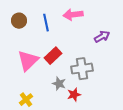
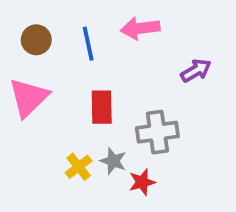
red rectangle: (53, 56) -> (102, 107), turned -48
pink triangle: (28, 61) -> (29, 97), moved
yellow cross: (26, 100) -> (79, 167), moved

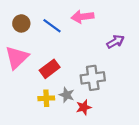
blue line: (88, 44) -> (52, 26), turned -42
red rectangle: (102, 107) -> (50, 69), moved, turned 54
yellow cross: (79, 167) -> (46, 98), turned 35

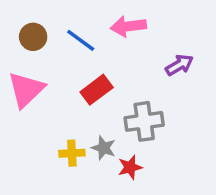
red rectangle: (50, 69) -> (97, 90), moved

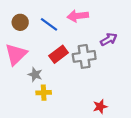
gray cross: (144, 121) -> (84, 56), moved
gray star: (104, 148) -> (35, 75), moved
red star: (130, 167) -> (100, 107), moved

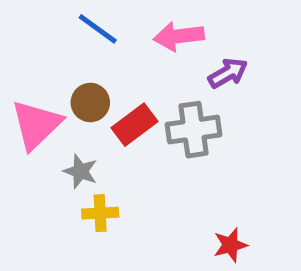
brown circle: (20, 22) -> (90, 103), moved
blue line: (49, 24) -> (98, 29), moved
purple arrow: (109, 39) -> (228, 73), moved

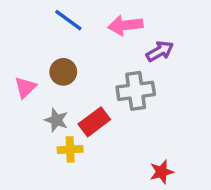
pink triangle: (36, 125) -> (25, 87), size x0.6
red rectangle: (135, 125) -> (94, 122), moved

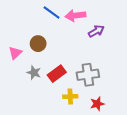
blue line: (68, 20) -> (52, 12), moved
gray cross: (136, 91) -> (88, 75), moved
yellow cross: (70, 149) -> (70, 96), moved

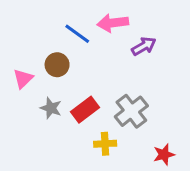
blue line: (52, 12) -> (77, 34), moved
gray cross: (88, 75) -> (131, 111), turned -30
red star: (97, 104) -> (164, 155), moved

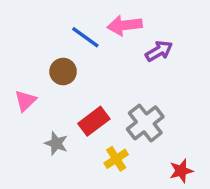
pink triangle: (23, 79) -> (25, 101), moved
gray star: (51, 108) -> (56, 143), moved
yellow cross: (105, 144) -> (116, 159), turned -30

